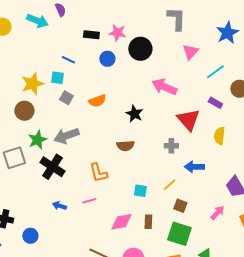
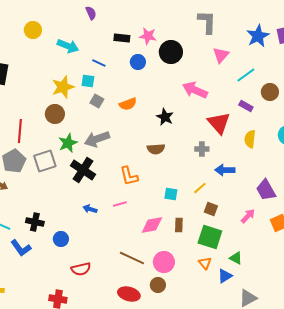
cyan arrow: (37, 21) -> (68, 46), moved

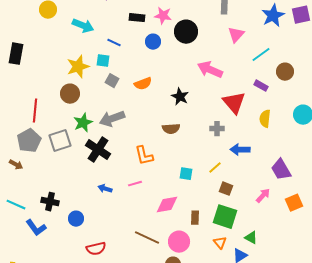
brown rectangle: (179, 225) -> (195, 218), moved

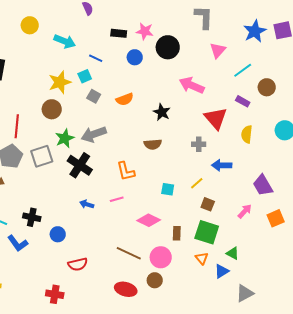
cyan square: (103, 61) -> (85, 76), turned -32
pink diamond: (167, 205) -> (149, 220), turned 35

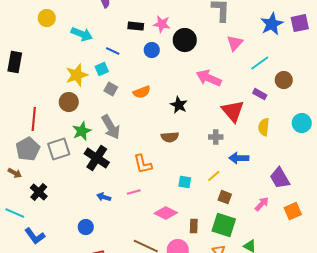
gray arrow: (94, 134) -> (111, 127), turned -100
black cross: (32, 217) -> (39, 192), moved, turned 30
blue circle: (58, 234) -> (86, 227), moved

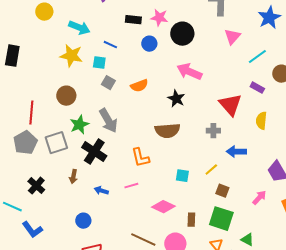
cyan square: (102, 69) -> (99, 63), turned 32
yellow star: (77, 75) -> (71, 56), moved, turned 30
pink arrow: (209, 78) -> (189, 72), moved
brown semicircle: (170, 137) -> (167, 131), size x1.4
brown arrow: (15, 173) -> (73, 177), moved, turned 72

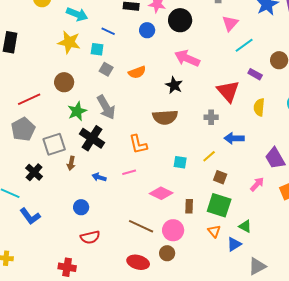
cyan line: (257, 57) -> (244, 45), moved
red line: (31, 113) -> (29, 99), turned 60
gray square: (56, 143) -> (54, 144), moved

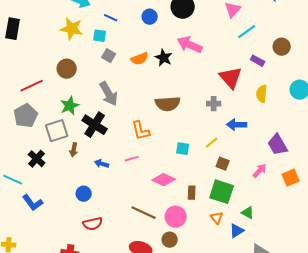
black star: (174, 85) -> (164, 58), moved
green star: (77, 111) -> (70, 106), moved

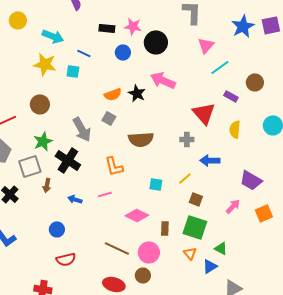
gray square: (109, 56) -> (109, 118), moved
purple trapezoid: (278, 145) -> (251, 180), turned -30

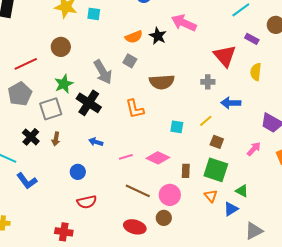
brown arrow: (47, 185) -> (56, 139), moved
pink line: (105, 194) -> (126, 157), moved

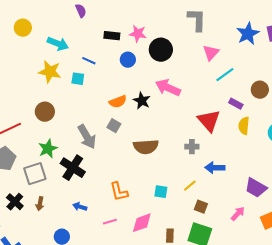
yellow semicircle: (256, 72) -> (244, 126), moved
orange L-shape: (135, 109) -> (119, 192), moved
pink diamond: (158, 158) -> (142, 223), turned -45

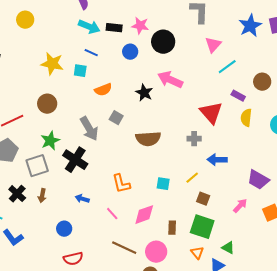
cyan arrow: (58, 44) -> (89, 27), moved
orange semicircle: (118, 102) -> (103, 90), moved
pink line: (110, 222) -> (112, 214), turned 64

